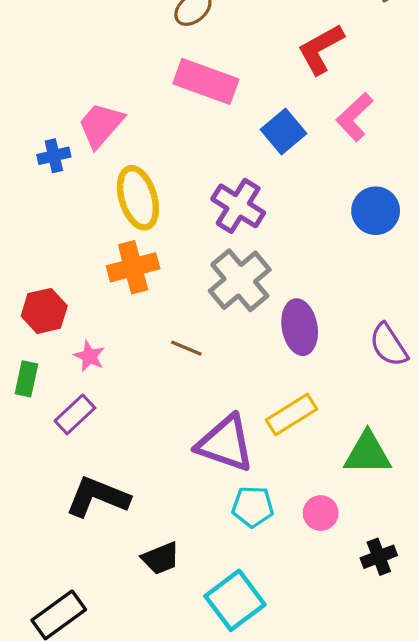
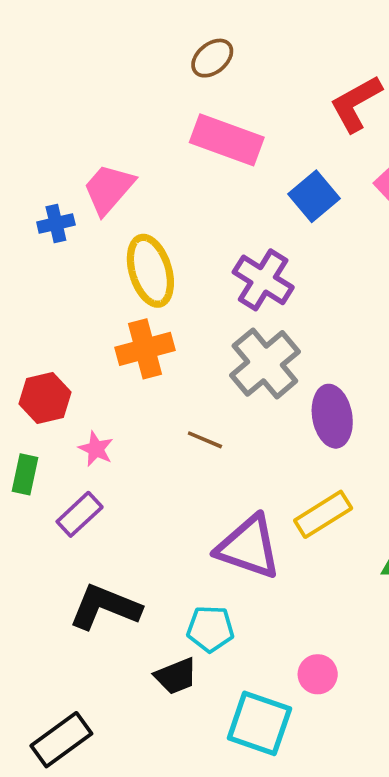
cyan pentagon: (253, 507) -> (210, 629), moved
pink circle: (321, 513) -> (318, 674), moved
cyan square: (235, 600) -> (259, 723), turned -34

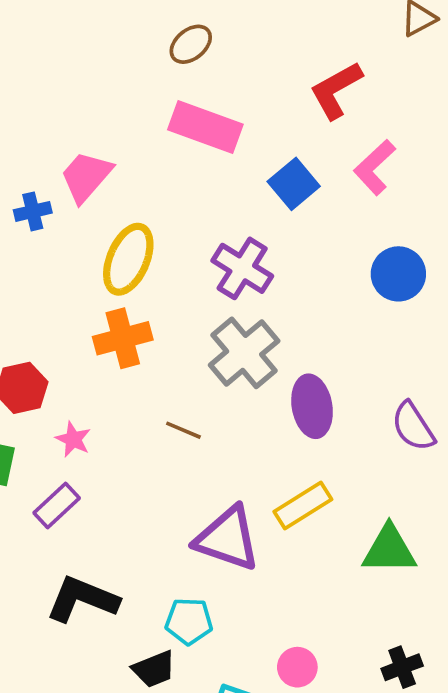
yellow ellipse: (150, 271) -> (128, 259), turned 40

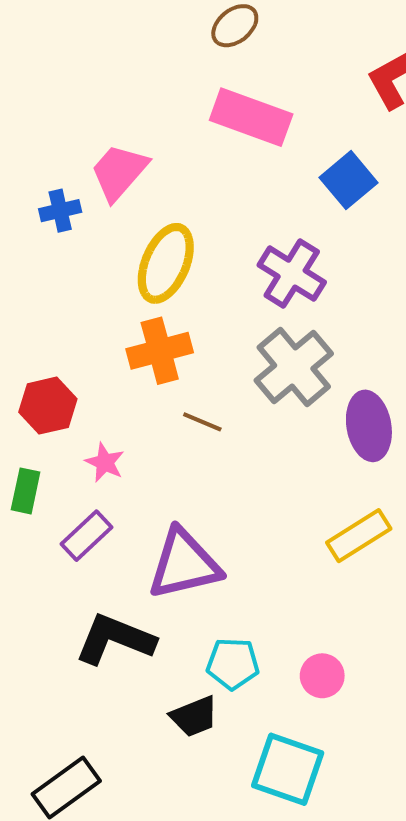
brown line: (183, 430) -> (202, 422), moved
purple triangle: (228, 539) -> (184, 564), moved, turned -32
pink circle: (297, 667) -> (322, 676), moved

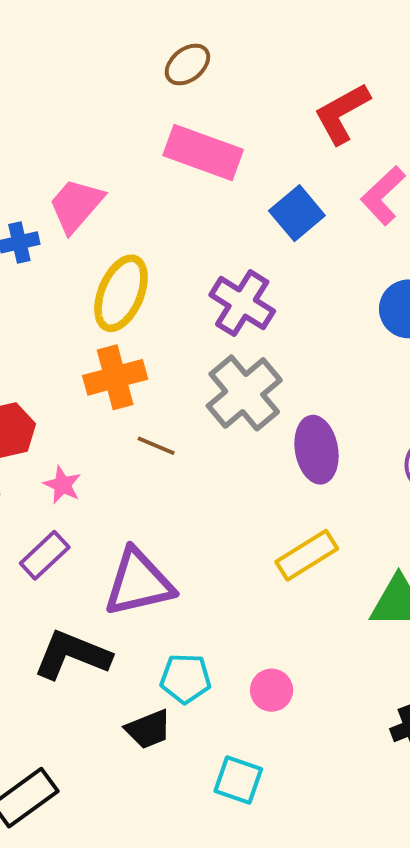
cyan square: (288, 769) -> (238, 780), size x0.7

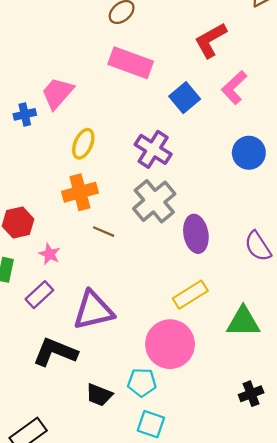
yellow ellipse: (121, 293) -> (83, 144), size x0.7
cyan pentagon: (186, 678) -> (142, 382), moved
pink circle: (272, 690) -> (170, 344), moved, size x2.0
black trapezoid: (148, 729) -> (99, 395), turned 44

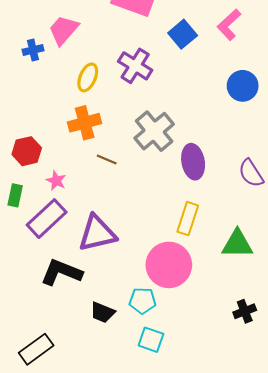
purple cross: (153, 149) -> (135, 66), moved
purple rectangle: (39, 295) -> (47, 219), size x1.5
yellow rectangle: (190, 295) -> (188, 219), turned -40

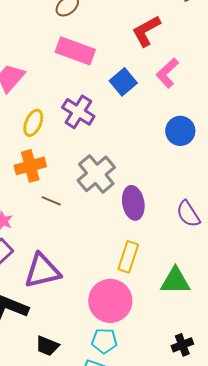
cyan pentagon: (143, 301) -> (104, 341), moved

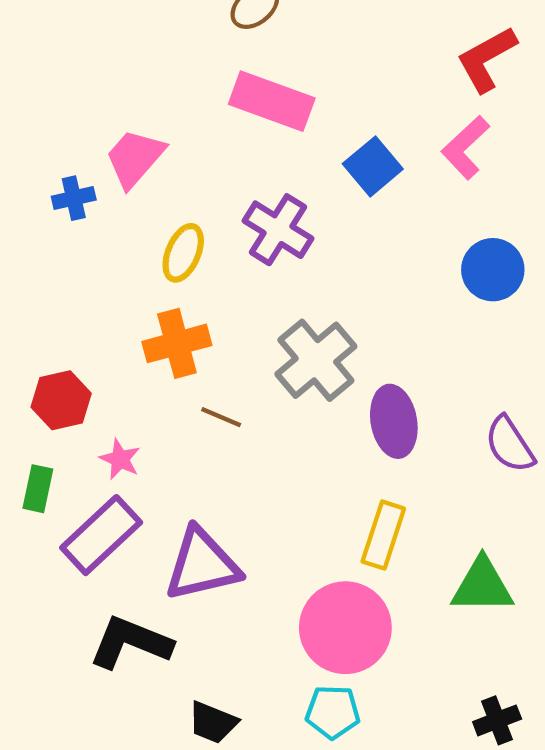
red L-shape: (146, 31) -> (487, 59), moved

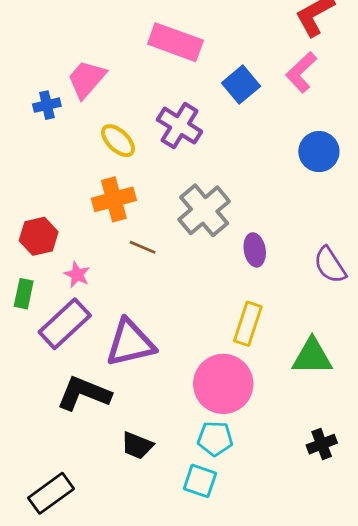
yellow ellipse: (183, 253) -> (118, 141), turned -69
purple ellipse: (394, 421) -> (255, 250), size x0.7

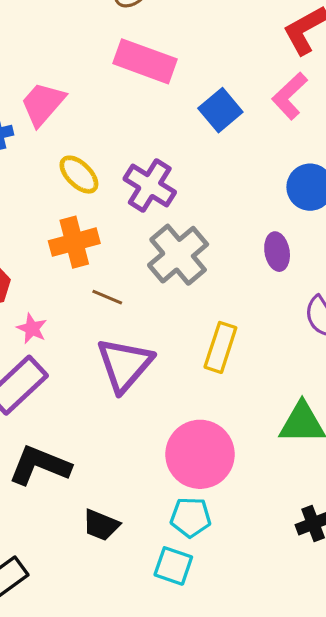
purple cross: (180, 126) -> (150, 186), moved
purple ellipse: (255, 250) -> (277, 252), moved
yellow rectangle: (248, 324) -> (220, 347), moved
purple triangle: (130, 343) -> (125, 365), moved, turned -36

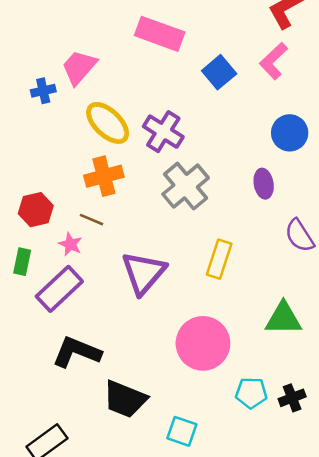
yellow ellipse: (79, 175) -> (108, 123), size x1.4
brown line: (107, 297) -> (91, 220), moved
cyan pentagon: (191, 517) -> (251, 393), moved
black trapezoid: (101, 525) -> (125, 399), size x1.5

